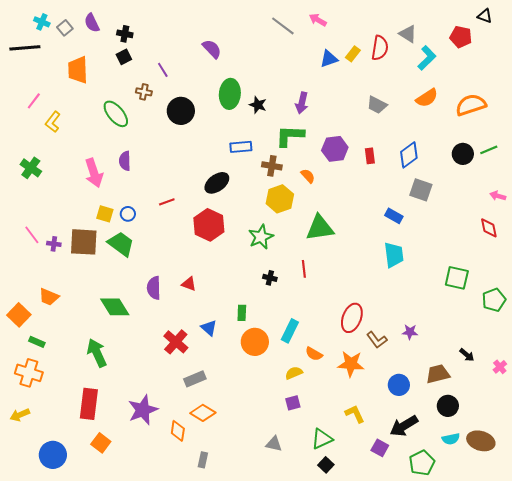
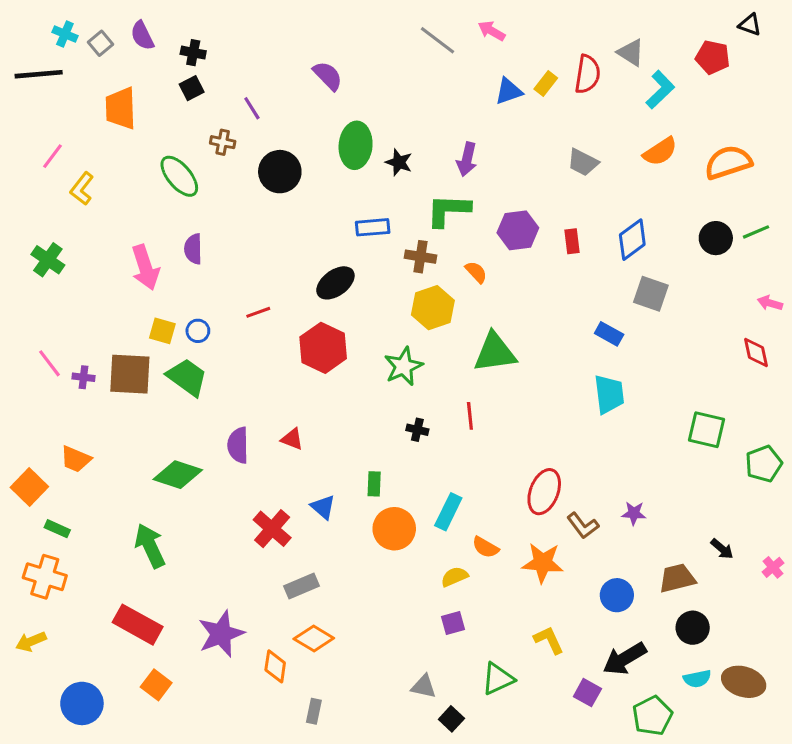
green diamond: (115, 307) -> (178, 475), turned -40
red rectangle: (89, 404) -> (138, 625), turned -68
black square: (326, 465) -> (451, 719), moved

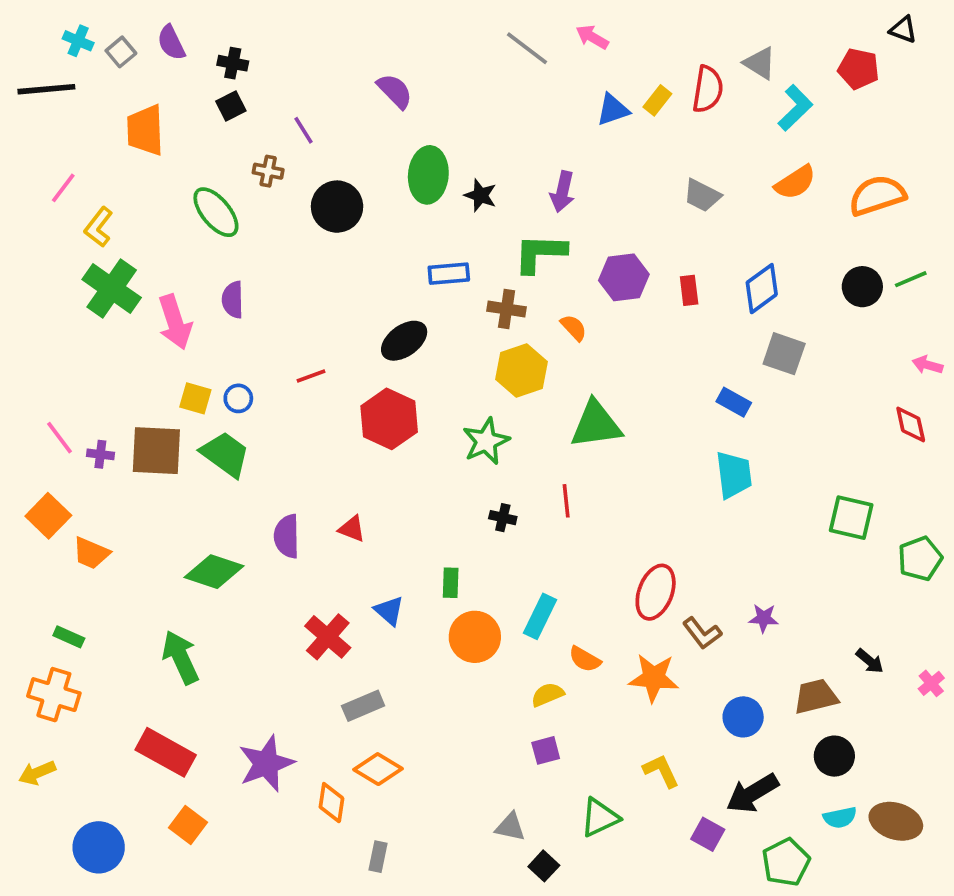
green cross: (48, 260) -> (112, 289), moved, size x1.4
orange square: (29, 487) -> (48, 516), moved

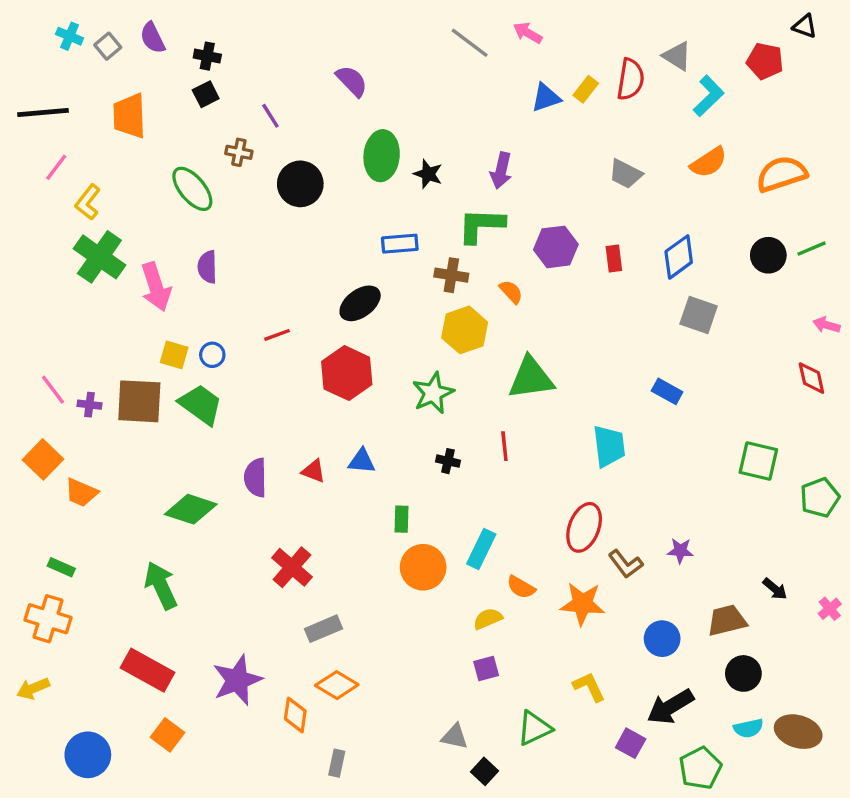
black line: (46, 89) -> (43, 113), moved
blue rectangle: (734, 402) -> (667, 391), moved
cyan trapezoid: (734, 475) -> (609, 446), moved
blue triangle: (389, 611) -> (362, 461), moved, turned -36

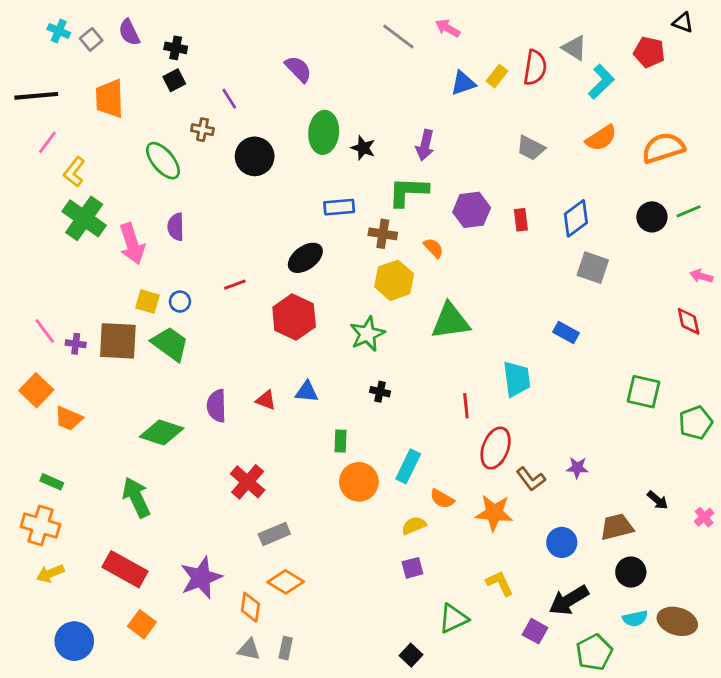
red line: (504, 446) -> (466, 406), moved
yellow arrow: (33, 688) -> (50, 573), moved
gray triangle: (455, 737) -> (249, 650), moved

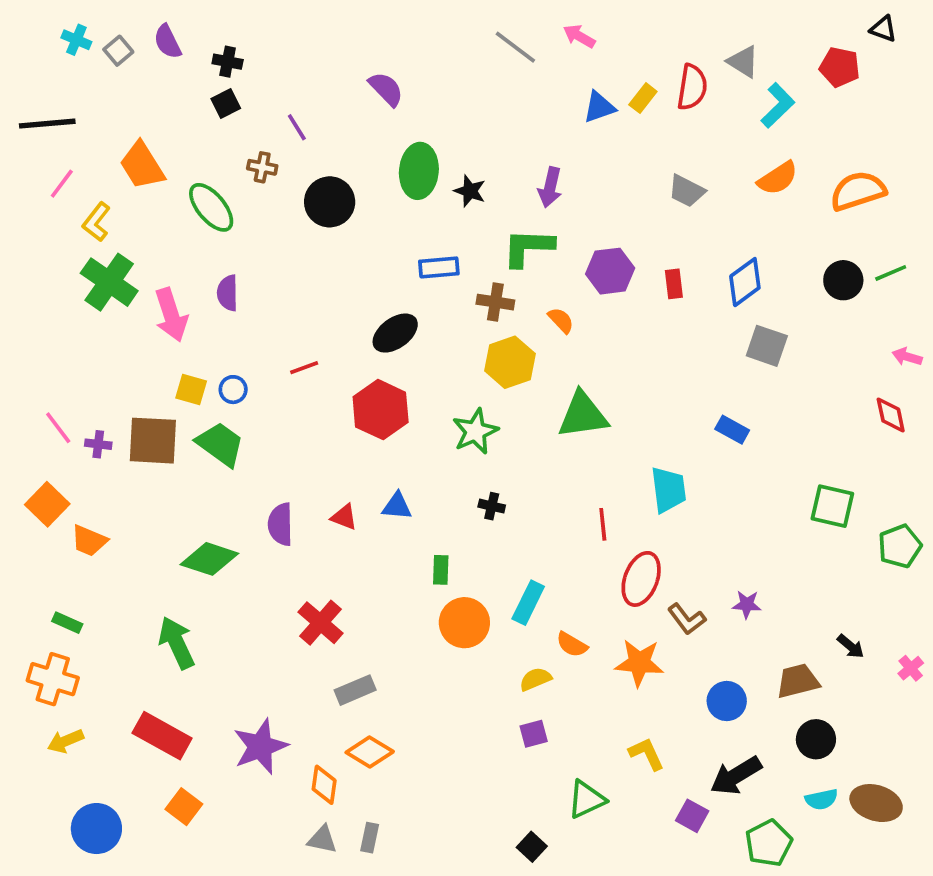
orange trapezoid: (109, 99) -> (142, 165), moved, turned -30

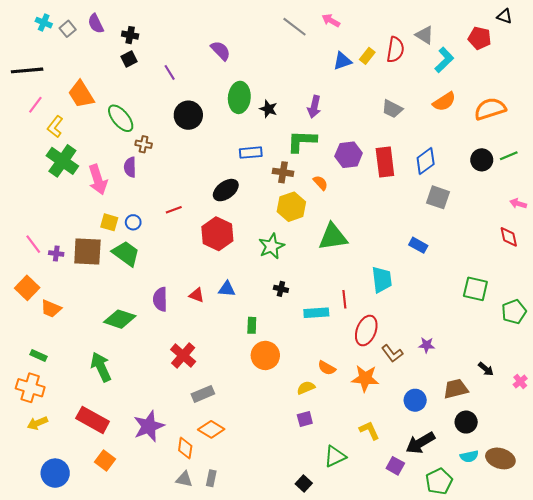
brown cross: (262, 167) -> (144, 144), moved
red rectangle: (674, 284) -> (385, 162), size x1.8
cyan rectangle: (528, 603) -> (316, 313), moved, turned 60

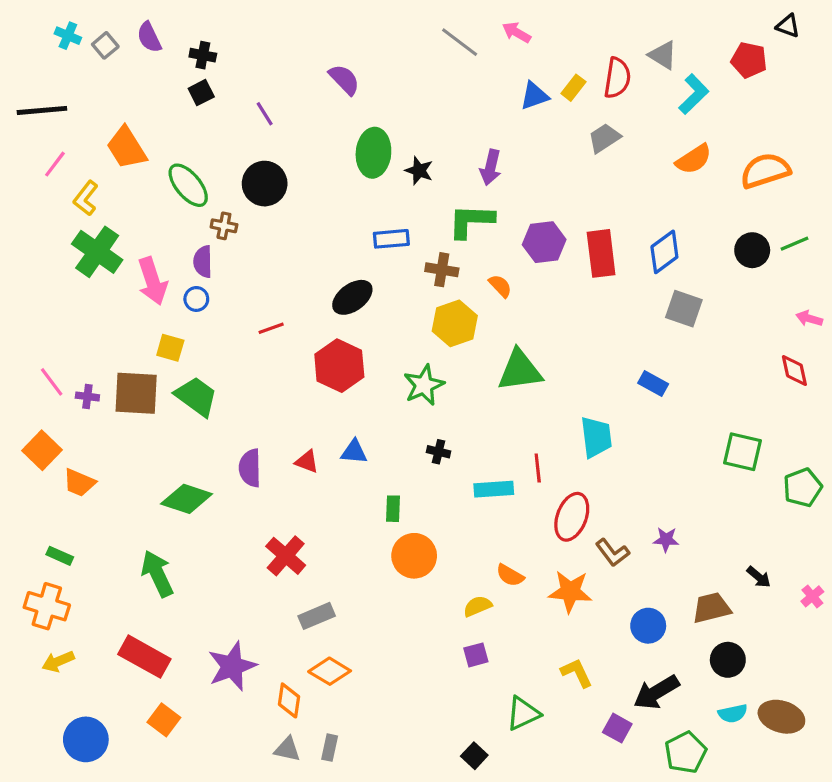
gray trapezoid: (392, 109) -> (604, 138), moved, turned 120
black circle: (188, 115) -> (265, 184), moved
blue circle: (133, 222) -> (196, 299), moved

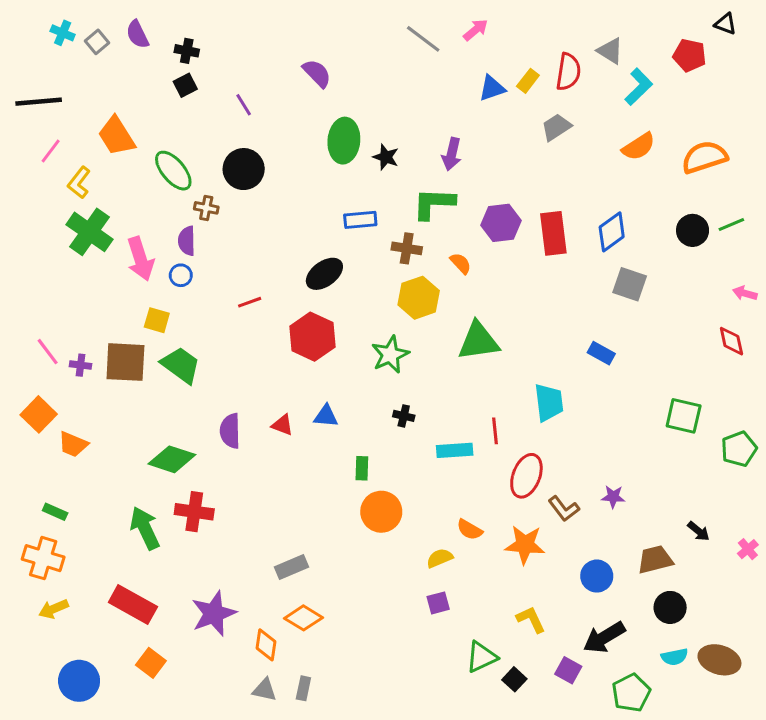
pink arrow: (517, 32) -> (476, 30), turned 110
red cross: (286, 556) -> (194, 512), moved, turned -33
black square: (474, 756) -> (514, 679), moved

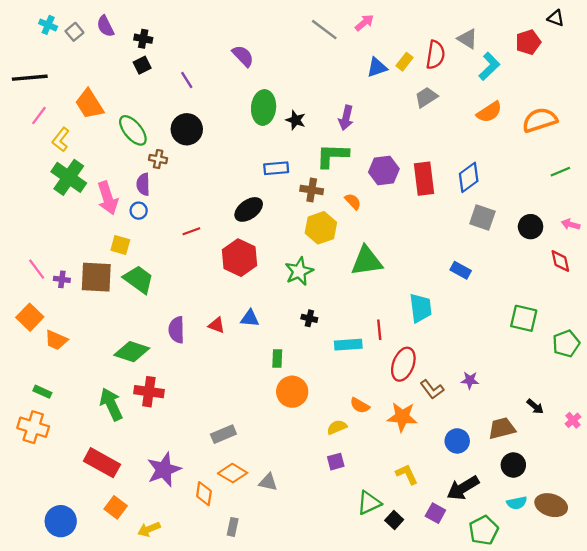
red pentagon: (690, 55) -> (528, 42), turned -30
black circle: (693, 230) -> (531, 227), moved
yellow arrow: (54, 609) -> (149, 529), moved
gray triangle: (265, 690) -> (268, 482), moved

